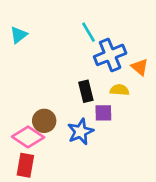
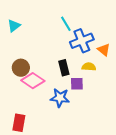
brown circle: (44, 121) -> (21, 68), moved
blue star: (80, 132) -> (60, 98), turned 30
pink diamond: (28, 137) -> (33, 81), moved

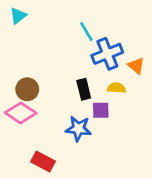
cyan triangle: (14, 26) -> (18, 16), moved
pink diamond: (33, 81) -> (21, 113), moved
red rectangle: (19, 123) -> (43, 161), moved, turned -72

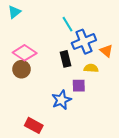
black rectangle: (84, 89) -> (65, 59), moved
pink diamond: (21, 113) -> (25, 53), moved
blue star: (78, 129) -> (61, 100), turned -30

